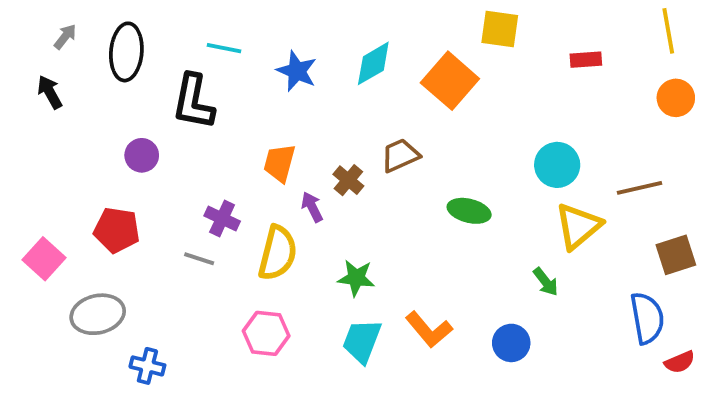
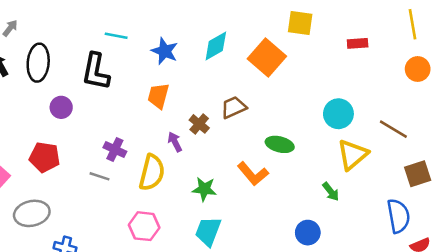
black ellipse: (126, 52) -> (38, 63), moved
orange trapezoid: (280, 163) -> (158, 96), moved
brown line: (639, 188) -> (393, 129), turned 44
orange L-shape: (429, 330) -> (253, 174), moved

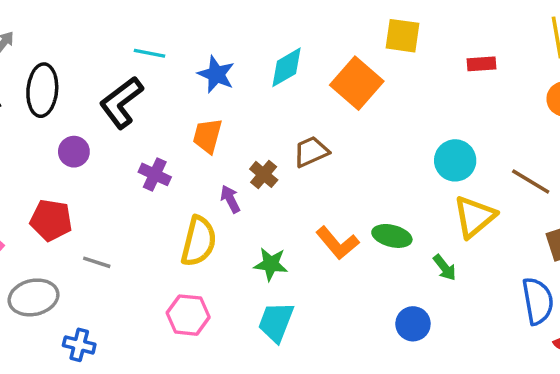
black L-shape: (96, 72) -> (121, 102), turned 42
green ellipse: (280, 144) -> (392, 236), moved
purple cross: (115, 149) -> (155, 174), moved
gray line: (100, 176) -> (97, 262), moved

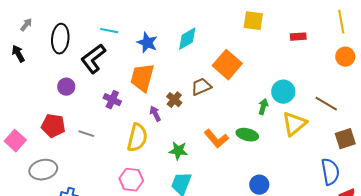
orange square: (357, 83) -> (227, 65), moved
black ellipse: (42, 90) -> (60, 39), moved
orange trapezoid: (207, 136) -> (142, 78), size x1.4
gray line: (97, 262) -> (86, 134), moved
green arrow: (445, 268) -> (263, 107), moved, turned -126

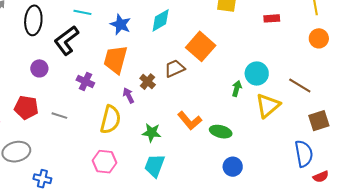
green ellipse: (247, 135) -> (221, 132), moved

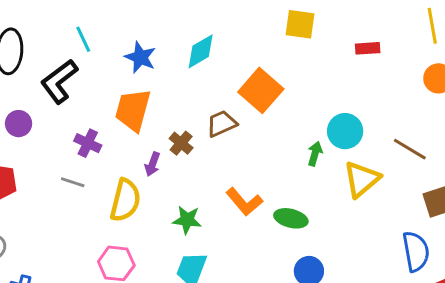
cyan line: (82, 12) -> (83, 39), turned 54
purple arrow: (129, 96) -> (152, 164), turned -133
gray line: (59, 116) -> (73, 182), moved

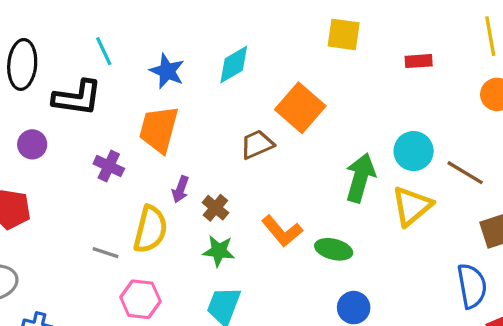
black L-shape: (59, 81) -> (77, 98), turned -135
cyan circle: (345, 131) -> (414, 151), moved
brown cross: (181, 143) -> (215, 208), moved
green arrow: (315, 154) -> (360, 178), size x1.8
gray line: (73, 182) -> (105, 253), moved

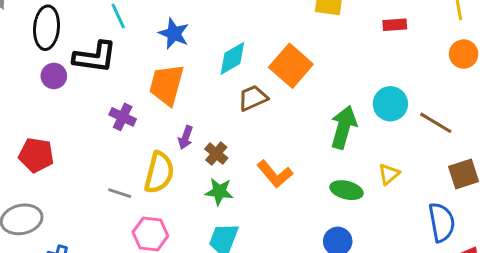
cyan diamond: (234, 64) -> (232, 58), moved
purple circle: (32, 144) -> (54, 76), moved
yellow triangle: (412, 206) -> (389, 174), moved, size x0.6
green ellipse: (334, 249) -> (346, 190), moved

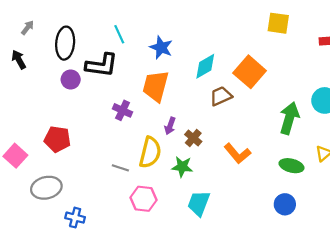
green star: (219, 192) -> (182, 167), moved

